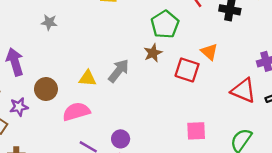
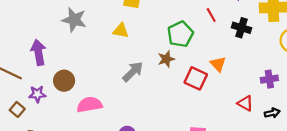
gray star: (49, 22) -> (74, 20), size x1.6
yellow triangle: (87, 78) -> (121, 31), moved
red triangle: (243, 90) -> (245, 103), size x0.7

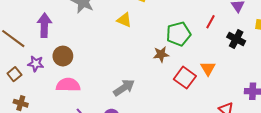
red line: (211, 15) -> (210, 22), turned 48
gray arrow: (133, 72) -> (124, 88), moved
pink semicircle: (89, 105) -> (68, 85), moved

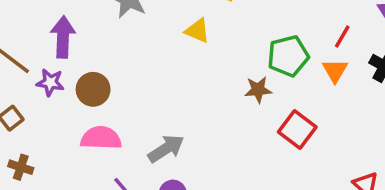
purple star: (36, 64) -> (50, 82), moved
orange triangle: (208, 68) -> (335, 71), moved
gray arrow: (124, 88) -> (166, 149), moved

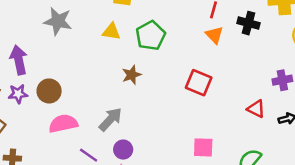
green pentagon: (288, 56) -> (151, 36), moved
brown star: (258, 90) -> (132, 75), moved

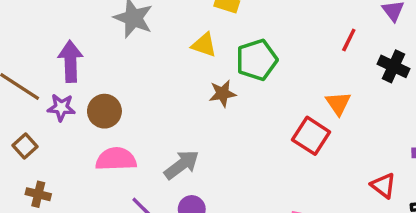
orange triangle: (214, 35) -> (338, 103), moved
brown star: (132, 75) -> (222, 93), moved

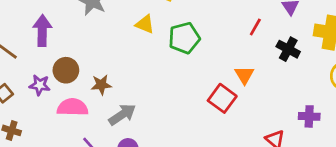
brown star: (222, 93) -> (101, 85), moved
purple star: (61, 107) -> (40, 85), moved

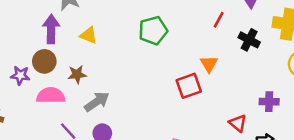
yellow triangle: (145, 24) -> (88, 35), moved
purple arrow: (42, 31) -> (51, 29), moved
red square: (222, 98) -> (189, 86), turned 35

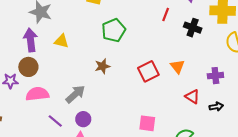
orange triangle: (209, 64) -> (177, 66), moved
brown star: (77, 74) -> (102, 66), moved

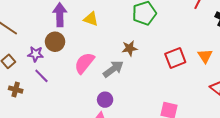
pink semicircle: (37, 94) -> (84, 63), moved, turned -50
gray arrow: (75, 94) -> (113, 69), moved
purple line: (55, 121) -> (41, 76), moved

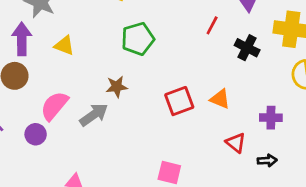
orange triangle: (205, 56) -> (220, 99), turned -35
purple circle: (105, 100) -> (36, 134), moved

